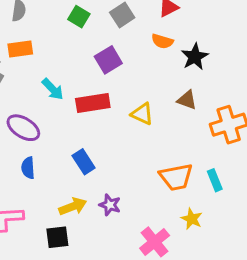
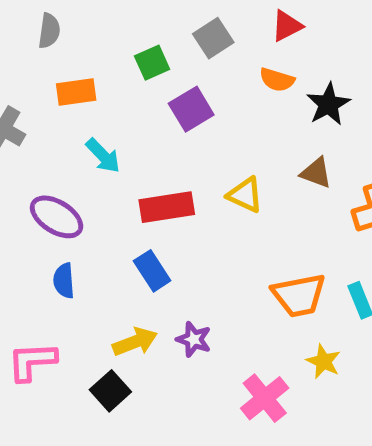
green square: (79, 17) -> (152, 63), moved, turned 35
orange rectangle: (20, 49) -> (76, 92), moved
red rectangle: (93, 103) -> (167, 207), moved
black square: (57, 237) -> (110, 391), turned -35

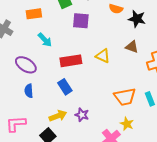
black star: (328, 104) -> (137, 19), turned -30
purple square: (191, 109) -> (81, 21), turned 36
yellow star: (323, 361) -> (127, 124), moved

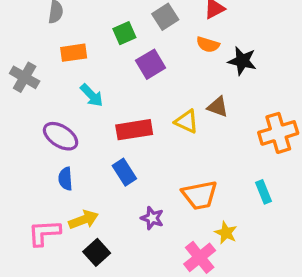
purple square: (81, 21) -> (151, 64), turned -36
brown triangle: (132, 47) -> (218, 107), moved
orange trapezoid: (125, 97) -> (200, 195), moved
yellow arrow: (58, 116) -> (83, 220), moved

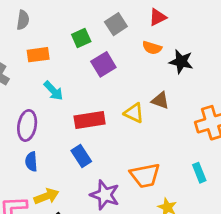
purple ellipse: (61, 136) -> (27, 125), turned 68
purple star: (152, 218) -> (105, 195), size x1.5

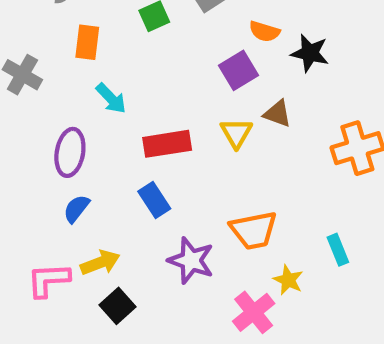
orange rectangle: (38, 55) -> (87, 42), turned -75
purple square: (103, 64) -> (239, 70), moved
yellow triangle: (134, 113) -> (236, 133), turned 35
blue semicircle: (31, 162) -> (76, 209), turned 42
cyan rectangle: (199, 173) -> (338, 250), moved

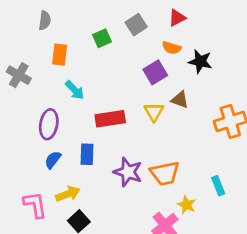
blue rectangle: (154, 200) -> (87, 154), moved, turned 35
purple star: (191, 260) -> (128, 172), moved
pink L-shape: (48, 280) -> (35, 205), turned 84

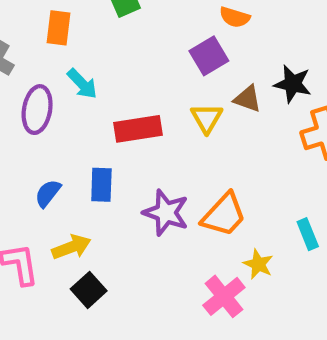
black star: (200, 61) -> (293, 84), moved
purple ellipse: (49, 124) -> (37, 110), moved
orange trapezoid: (165, 173) -> (224, 215), turned -36

